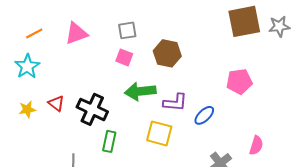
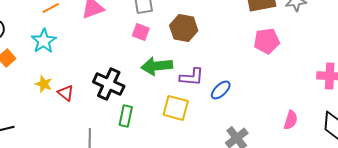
pink pentagon: (239, 81) -> (267, 41), moved
red triangle: (56, 103) -> (66, 93), moved
yellow star: (27, 109) -> (44, 84), turned 30
pink semicircle: (256, 145) -> (291, 120), moved

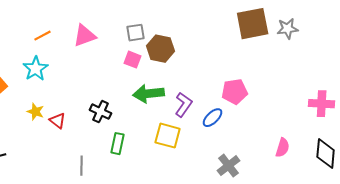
brown hexagon: (184, 28) -> (161, 49), moved
pink pentagon: (267, 41) -> (235, 92), moved
purple L-shape: (192, 77) -> (184, 105), turned -60
black cross: (109, 84) -> (101, 112), size x0.7

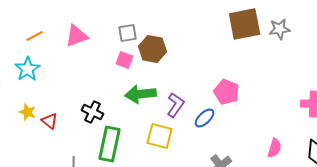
pink pentagon: (235, 92) -> (227, 92), turned 30
green rectangle: (118, 144) -> (110, 144), size x1.6

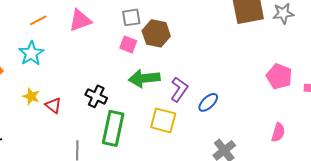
pink pentagon: (227, 92) -> (279, 76), moved

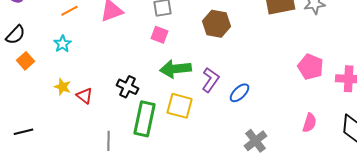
brown hexagon: (156, 33) -> (217, 24), moved
cyan star: (31, 53) -> (63, 44), size x0.7
yellow square: (163, 120) -> (180, 106), moved

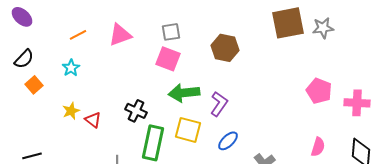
pink square: (160, 35) -> (168, 59), size x1.4
yellow star: (63, 87) -> (71, 111), turned 30
blue ellipse: (240, 93) -> (228, 141), moved

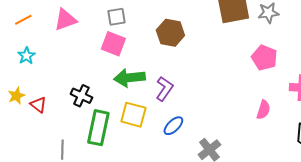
cyan star: (71, 68) -> (26, 56), moved
pink pentagon: (319, 91) -> (264, 58), moved
pink semicircle: (318, 147) -> (263, 110), moved

